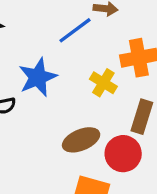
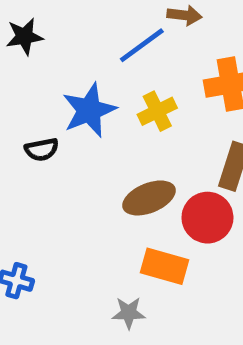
yellow cross: (103, 83) -> (157, 111), moved, turned 32

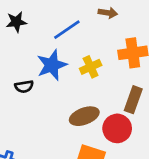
blue line: (142, 45) -> (67, 30), moved

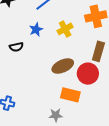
blue star: (52, 65) -> (36, 30), size x0.6

